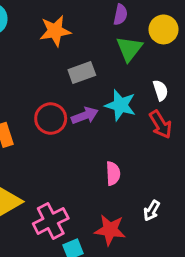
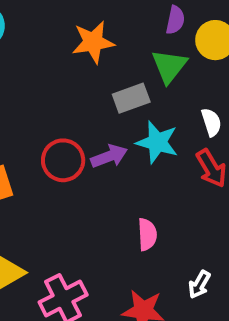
purple semicircle: (120, 15) -> (175, 20), moved
orange star: (55, 31) -> (93, 42), moved
gray rectangle: (82, 73) -> (131, 98), moved

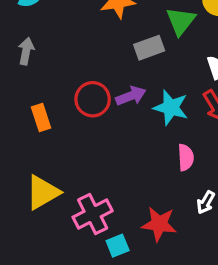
cyan star: (157, 142) -> (171, 108), moved
pink semicircle: (147, 234) -> (186, 157), moved

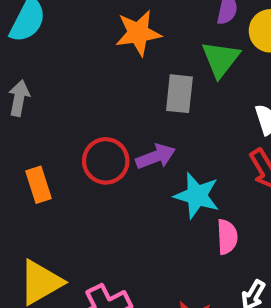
gray rectangle: (149, 48) -> (179, 94), turned -64
cyan star: (171, 108) -> (197, 196), moved

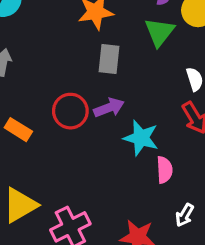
gray rectangle: (179, 94) -> (109, 59), moved
orange rectangle: (39, 185) -> (18, 130), turned -40

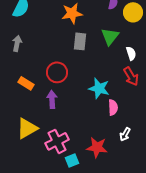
green triangle: (159, 32) -> (110, 36), moved
purple arrow: (109, 108) -> (52, 99), moved, turned -72

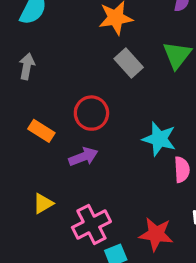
gray rectangle: (80, 41) -> (129, 63), turned -48
purple arrow: (52, 99) -> (83, 157), turned 72
yellow triangle: (27, 128) -> (43, 203), size x0.6

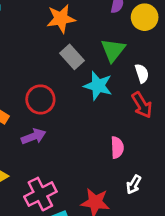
cyan star: (159, 139) -> (98, 86), moved

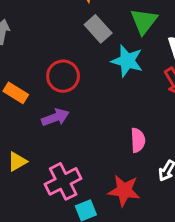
pink semicircle: (117, 147) -> (138, 140), moved

